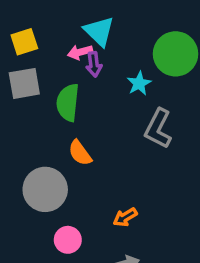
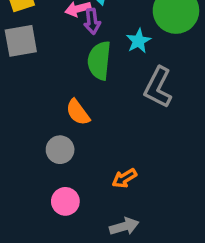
green semicircle: (68, 103) -> (99, 61), moved
gray circle: (45, 189) -> (60, 150), moved, size x0.6

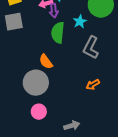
gray circle: (60, 150) -> (36, 83), size x1.6
orange arrow: (124, 178) -> (93, 85), moved

